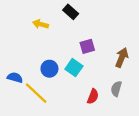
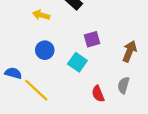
blue circle: (49, 69) -> (45, 50), moved
red semicircle: (93, 96) -> (98, 94), turned 136

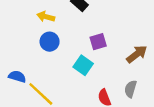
blue circle: (45, 50) -> (50, 42), moved
brown arrow: (130, 51) -> (137, 54), turned 30

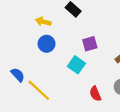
blue semicircle: (17, 76) -> (18, 75), turned 32

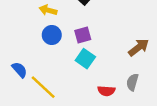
purple square: (90, 44) -> (83, 35), moved
red semicircle: (95, 94) -> (106, 91), turned -64

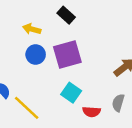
purple square: (83, 35) -> (67, 55), size x1.6
cyan square: (85, 59) -> (71, 93), moved

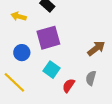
blue circle: (36, 55) -> (22, 53), moved
red semicircle: (92, 112) -> (69, 86), turned 120

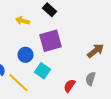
cyan square: (52, 70) -> (42, 71), moved

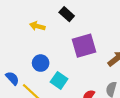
purple square: (50, 41) -> (84, 46), moved

